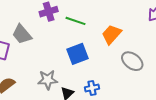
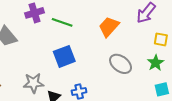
orange trapezoid: (112, 34) -> (109, 27), moved

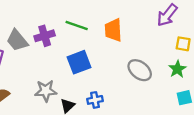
purple cross: (35, 13) -> (45, 36), moved
orange trapezoid: (109, 27) -> (113, 30), moved, turned -45

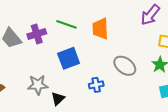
blue cross: (95, 100) -> (96, 85), moved

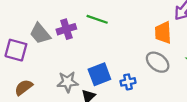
orange trapezoid: (100, 29) -> (163, 32), moved
blue square: (69, 58) -> (99, 74), moved

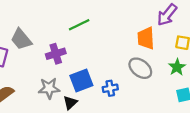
green line: (97, 19) -> (79, 25), turned -45
purple cross: (66, 29) -> (56, 54), moved

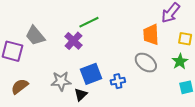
purple cross: (56, 54) -> (73, 41), moved, turned -30

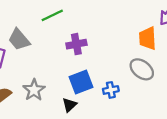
green line: (89, 22) -> (52, 15), moved
purple cross: (73, 41) -> (76, 44), moved, turned 36
gray star: (61, 81) -> (34, 90), moved, turned -30

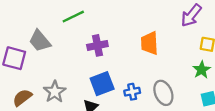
orange trapezoid: (148, 38) -> (150, 43), moved
gray ellipse: (142, 69) -> (163, 93), moved, turned 30

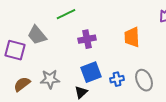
gray star: (55, 92) -> (50, 79), turned 30

